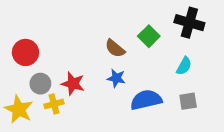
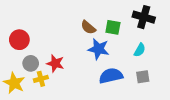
green square: (149, 36) -> (113, 27), turned -35
brown semicircle: (115, 48) -> (88, 27), moved
blue star: (116, 78) -> (99, 49), moved, size x1.5

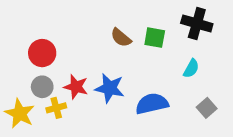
red circle: (19, 40) -> (42, 53), moved
blue star: (99, 49) -> (110, 88), moved
gray square: (143, 77) -> (207, 108), moved, turned -32

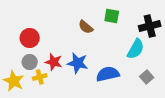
black cross: (197, 24) -> (150, 26), moved, turned -30
green square: (155, 38) -> (112, 16), moved
cyan semicircle: (191, 68) -> (136, 49), size x1.5

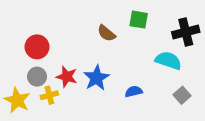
cyan semicircle: (136, 49) -> (168, 60), turned -100
blue star: (78, 63) -> (96, 78), turned 30
blue semicircle: (108, 74) -> (134, 91), size x0.6

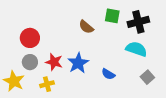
black cross: (186, 32) -> (138, 22), moved
blue semicircle: (134, 91) -> (108, 74), turned -136
yellow cross: (49, 95) -> (47, 84), moved

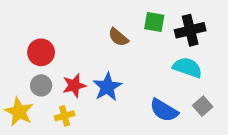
red star: (54, 62) -> (74, 85), turned -30
blue semicircle: (108, 74) -> (164, 110), moved, size x1.5

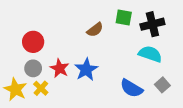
brown semicircle: (118, 37) -> (95, 30), turned -77
red star: (74, 85) -> (60, 68), turned -30
yellow cross: (65, 116) -> (41, 88), moved, turned -32

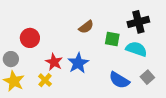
green square: (124, 18) -> (112, 39), moved
gray circle: (33, 68) -> (11, 59), moved
yellow cross: (41, 88) -> (45, 80), moved

